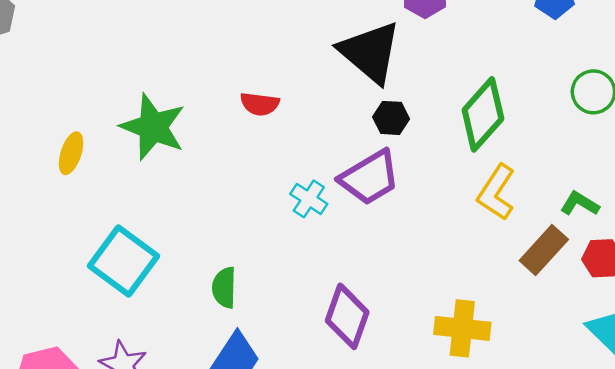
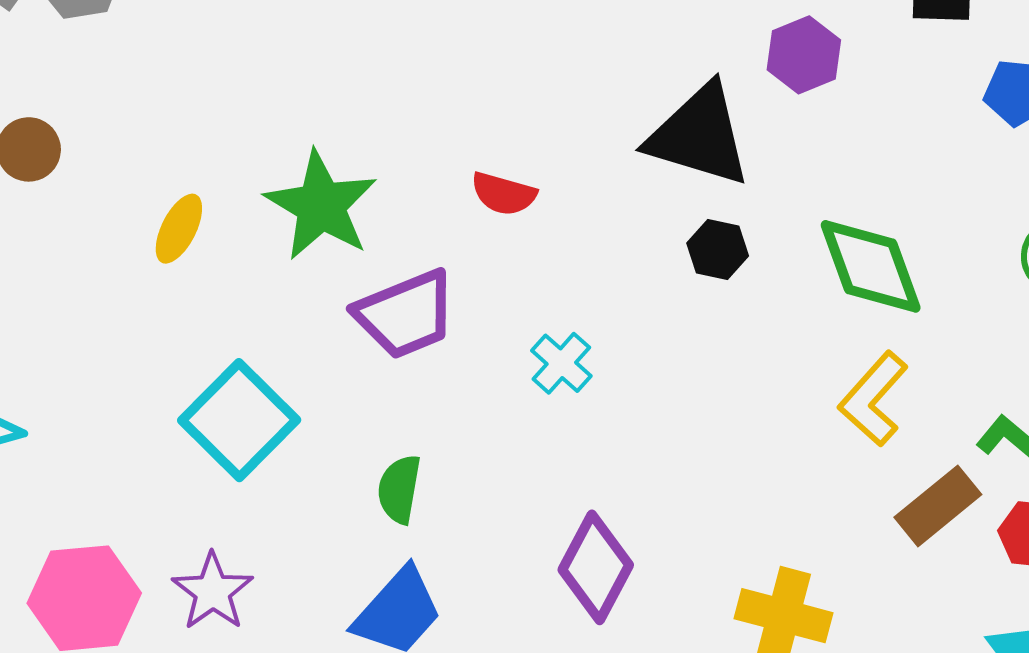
black triangle: (370, 52) -> (699, 135), turned -32
green diamond: (483, 114) -> (871, 266), turned -70
purple trapezoid: (370, 178) -> (406, 314), moved

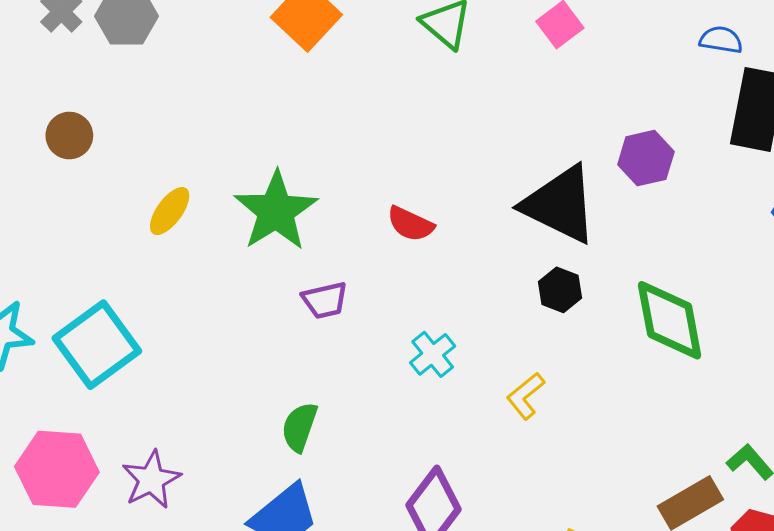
purple trapezoid: (406, 314) -> (325, 300), size x0.6
yellow L-shape: (873, 399) -> (526, 396), moved, size x0.7
cyan square: (239, 420) -> (97, 345), moved

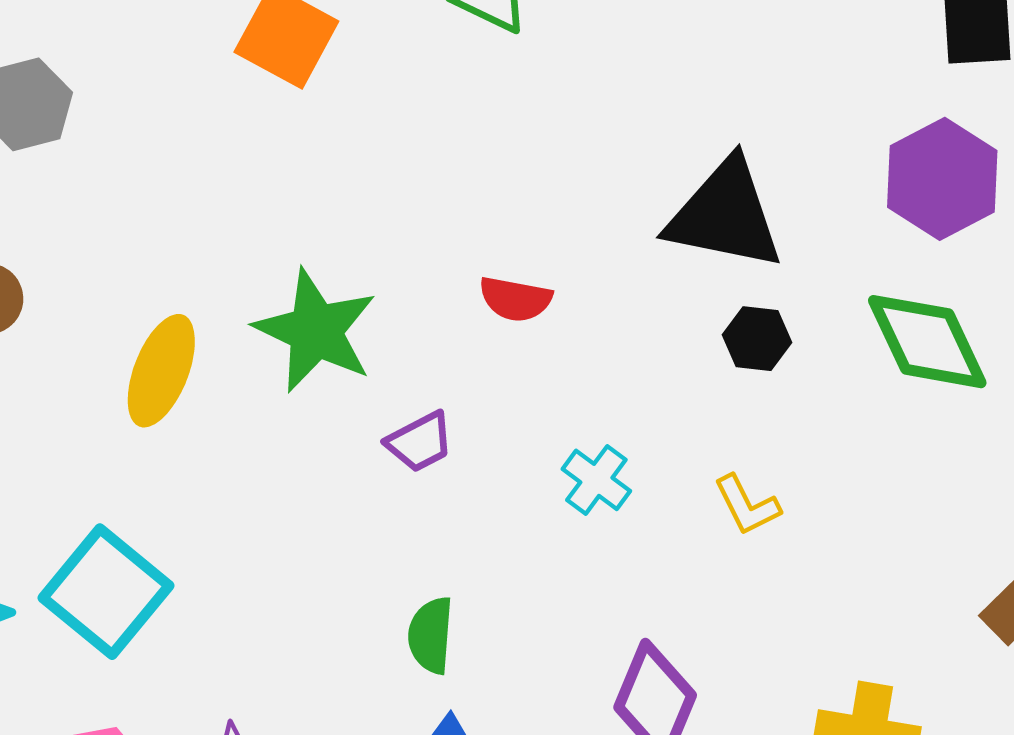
purple hexagon: (646, 158) -> (942, 179), moved, size x1.4
yellow ellipse: (170, 211) -> (161, 371), size x1.4
yellow L-shape: (526, 396) -> (747, 505), turned -63

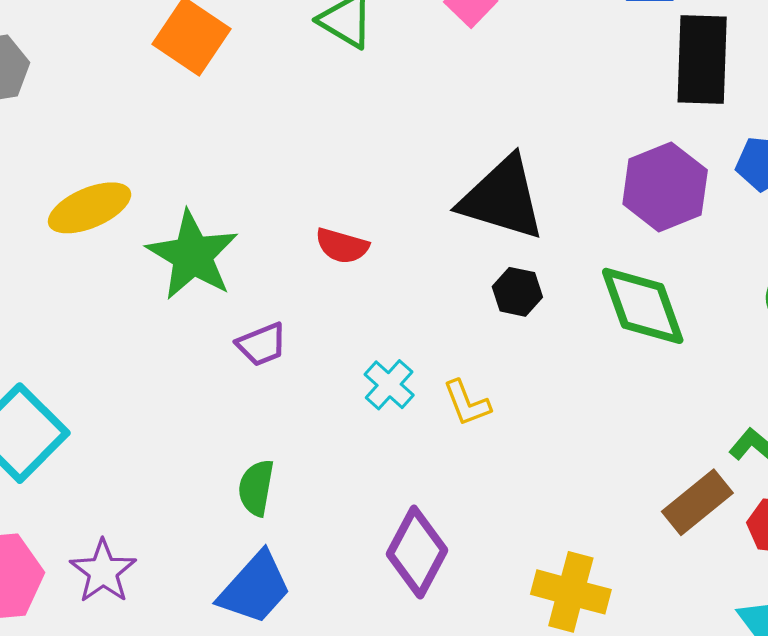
yellow ellipse: (161, 371) -> (90, 208), moved, turned 40
yellow L-shape: (747, 505) -> (467, 403), moved

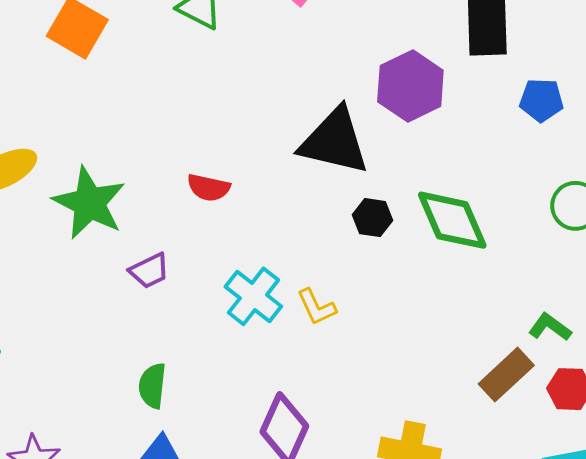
purple hexagon: (665, 187) -> (410, 86), moved
black hexagon: (517, 292) -> (373, 218), moved
cyan cross: (389, 385) -> (253, 296), size x1.4

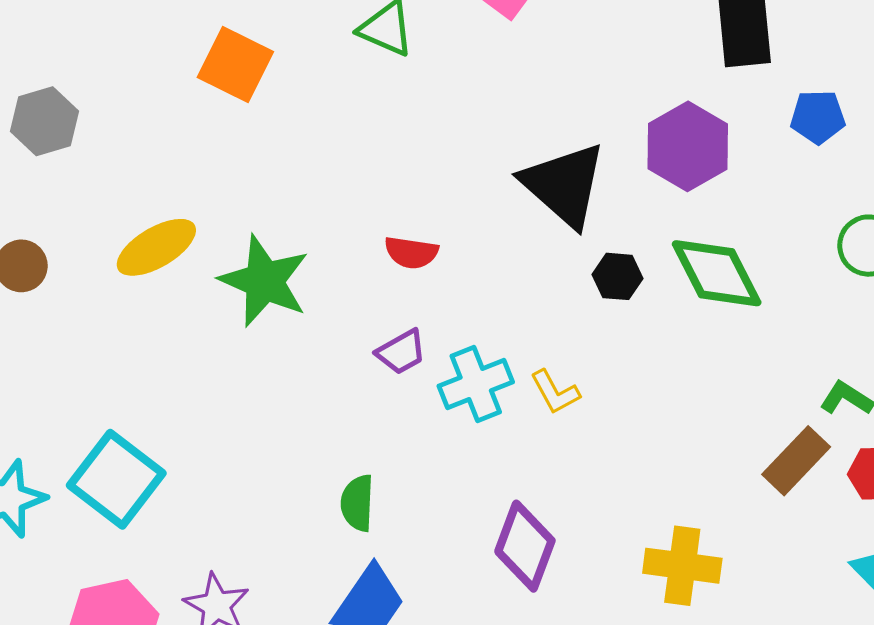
purple hexagon: (410, 86) -> (688, 146), moved
black triangle: (334, 141) -> (564, 185), turned 32
purple trapezoid: (149, 271) -> (401, 352), moved
cyan cross: (253, 296) -> (476, 384), turned 34

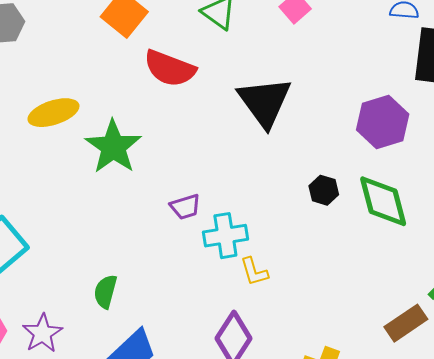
black triangle: (564, 185) -> (265, 102), moved
red semicircle: (411, 252) -> (170, 68), moved, size x1.6
yellow L-shape: (555, 392) -> (254, 272), moved
green semicircle: (357, 503) -> (105, 292), moved

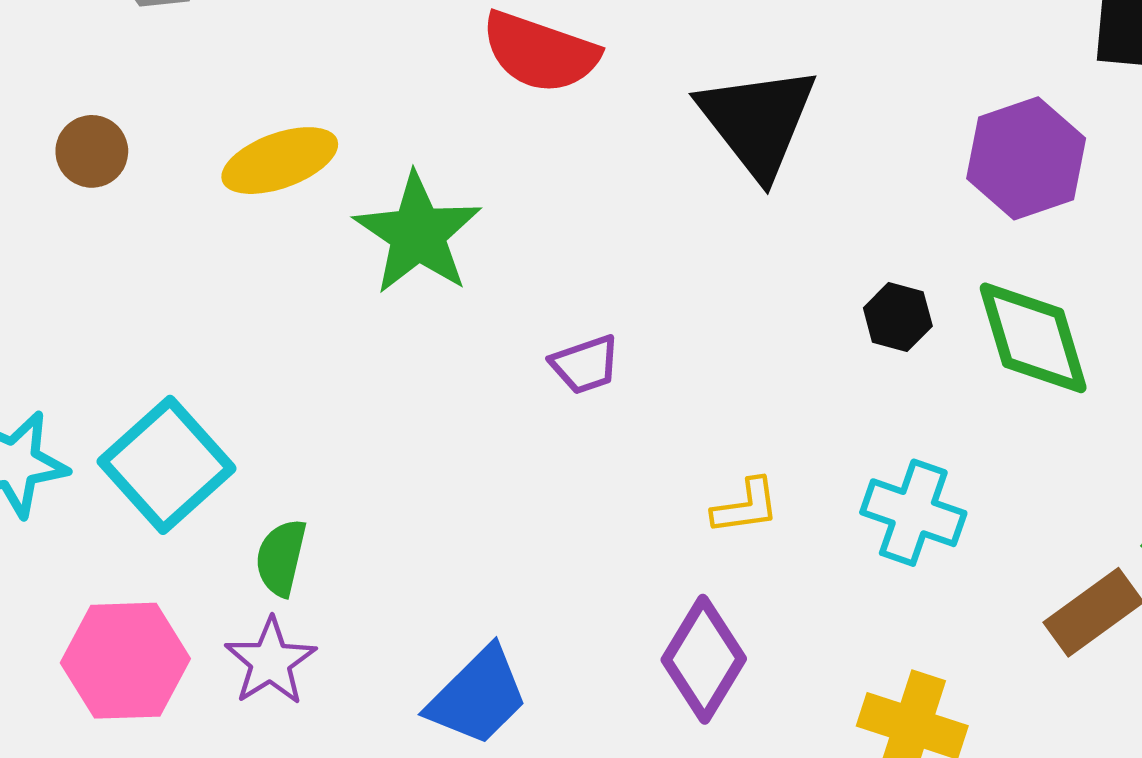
cyan cross: (225, 236) -> (913, 513), moved, turned 30
yellow L-shape: (254, 272) -> (746, 507), turned -80
green semicircle: (105, 292) -> (281, 558), moved

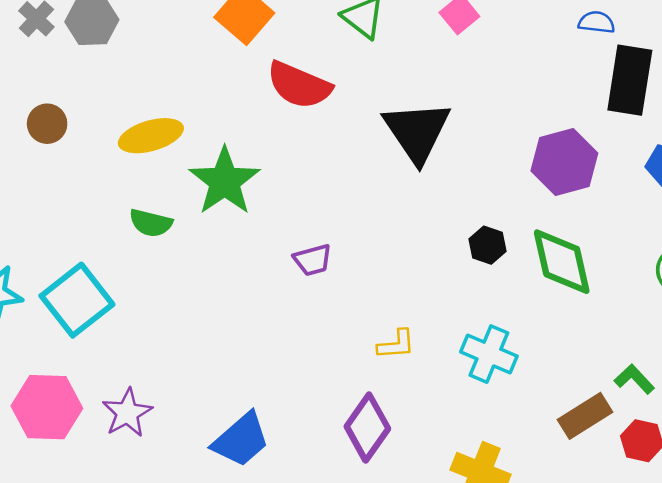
green semicircle: (281, 558) -> (151, 223), moved, turned -93

